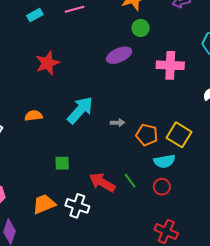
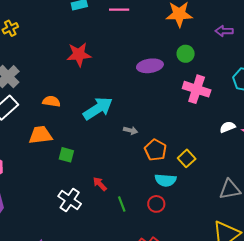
green circle: (141, 28) -> (186, 54), moved
yellow square: (179, 135) -> (187, 158), size x0.7
green line: (130, 181) -> (122, 204), moved
red arrow: (102, 182) -> (100, 184), size x0.6
orange trapezoid: (44, 204) -> (40, 135), moved

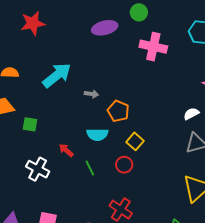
white semicircle: (228, 127) -> (191, 114), moved
yellow square: (187, 158) -> (135, 141), moved
cyan semicircle: (165, 180) -> (97, 135), moved

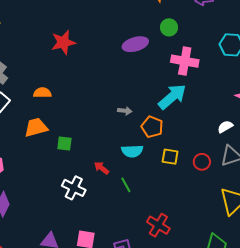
cyan arrow: (57, 75) -> (172, 97), moved
yellow square: (135, 141) -> (170, 157), turned -30
red circle: (124, 165) -> (202, 162), moved

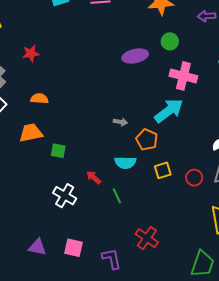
red star: (63, 42) -> (31, 53), moved, size x0.7
yellow square: (170, 157) -> (163, 170), turned -30

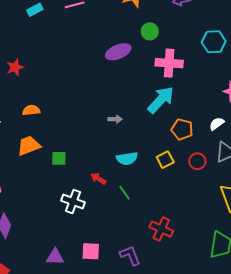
orange pentagon: (147, 140) -> (182, 129), moved

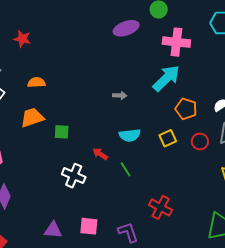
red star: (15, 67) -> (22, 39), turned 30

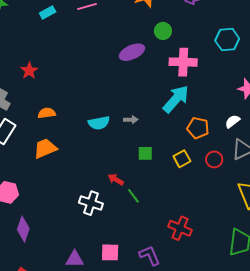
red star: (22, 39) -> (29, 71), turned 30
green square: (62, 132) -> (145, 153), moved
cyan semicircle: (130, 135) -> (99, 123), moved
green line: (126, 169) -> (133, 196), moved

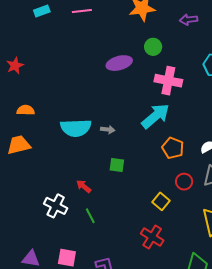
cyan semicircle: (99, 123) -> (76, 128), size x1.4
yellow square: (182, 159) -> (161, 201), moved, turned -30
green line: (133, 196) -> (90, 216), moved
red cross: (180, 228) -> (152, 237), moved

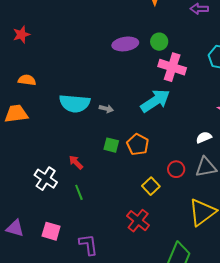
green circle: (153, 47) -> (159, 42), moved
orange pentagon: (173, 148) -> (138, 144), moved

